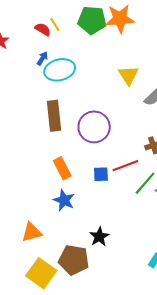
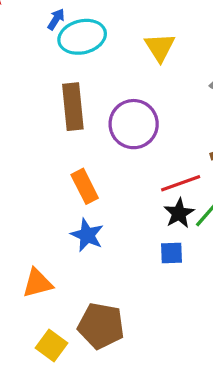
yellow triangle: (128, 75) -> (160, 47), moved
blue square: (101, 174) -> (171, 253), moved
black star: (99, 237) -> (179, 213), moved
yellow square: (41, 273) -> (52, 345), size x0.7

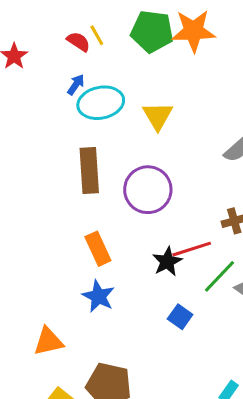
yellow triangle: (160, 47) -> (158, 116), moved
black star: (179, 213) -> (167, 262), moved
blue square: (171, 253) -> (180, 317), turned 35

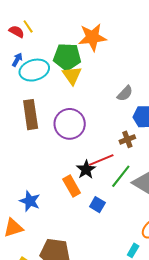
green pentagon: (152, 31) -> (67, 57), moved
orange star: (194, 31) -> (92, 37), moved
orange rectangle: (98, 249) -> (72, 186), moved
blue star: (98, 296) -> (30, 201), moved

